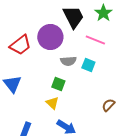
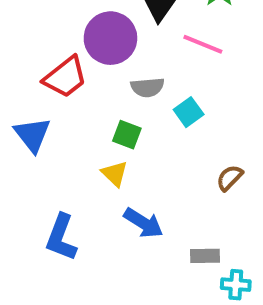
red trapezoid: (20, 45) -> (65, 77), moved
cyan square: (88, 65) -> (189, 112), moved, turned 32

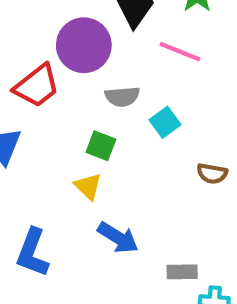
brown semicircle: (230, 178) -> (212, 174), moved, turned -124

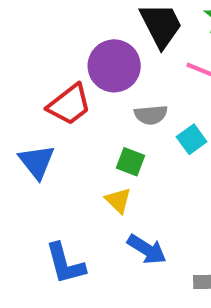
blue L-shape: (32, 253) -> (65, 264), turned -36

